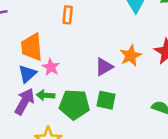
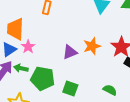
green square: (106, 100) -> (70, 89), moved

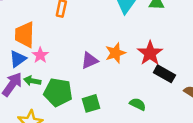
green square: (70, 89) -> (91, 103), turned -35

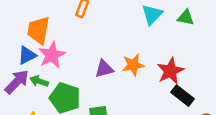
pink star: (40, 55) -> (52, 55), size x1.5

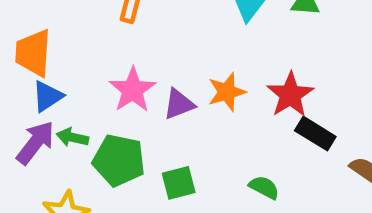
orange trapezoid: (38, 30) -> (33, 53), moved
pink star: (52, 55) -> (133, 90), moved

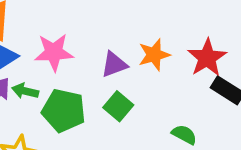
pink star: (133, 90) -> (54, 52), moved, turned 30
green square: (179, 183) -> (118, 106), moved, turned -36

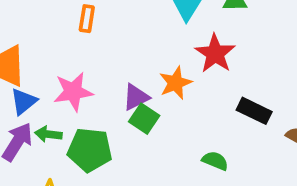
red star: (207, 58) -> (215, 54), moved
green square: (118, 106) -> (144, 119), moved

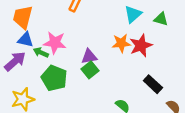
orange star: (175, 83) -> (121, 43), moved
blue triangle: (24, 102) -> (25, 40), turned 35
green arrow: (48, 134) -> (41, 52), moved

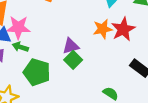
pink star: (55, 43) -> (18, 27), moved

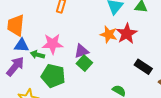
pink star: (18, 27) -> (53, 44), moved
orange star: (103, 29) -> (109, 34), turned 30

